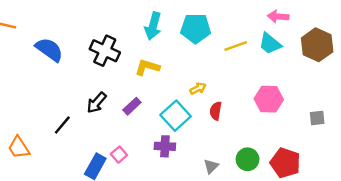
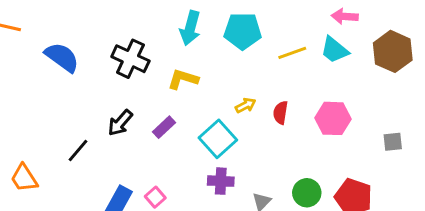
red semicircle: (216, 111) -> (281, 113), moved
purple cross: (165, 146) -> (221, 181), moved
pink square: (119, 155) -> (155, 197), moved

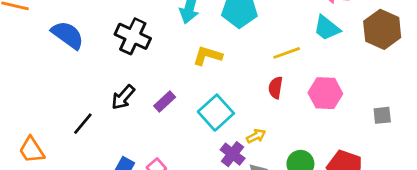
yellow line: (292, 53) -> (287, 53), moved
yellow L-shape: (183, 79) -> (208, 56), moved
yellow arrow: (246, 105) -> (256, 136), moved
purple cross: (221, 181) -> (233, 154), moved, turned 35

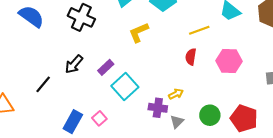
yellow L-shape: (208, 56) -> (139, 32), turned -40
cyan square: (216, 113) -> (125, 87), moved
purple cross: (233, 154) -> (158, 108), turned -30

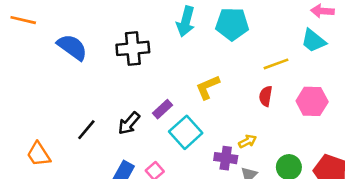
black cross: (81, 17) -> (133, 48), turned -30
yellow L-shape: (139, 32) -> (208, 87), moved
black arrow: (74, 64) -> (129, 123), moved

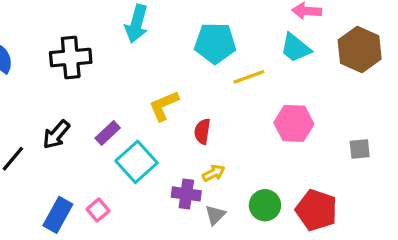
cyan pentagon: (232, 24) -> (215, 43), moved
red semicircle: (266, 96) -> (202, 131), moved
black arrow: (129, 123) -> (56, 135), moved

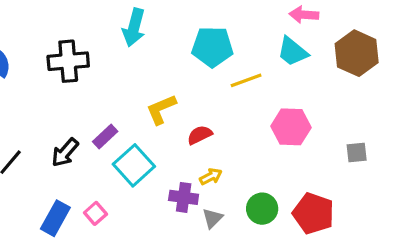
red semicircle: (202, 131) -> (200, 135), turned 55
black arrow: (56, 135) -> (65, 153), moved

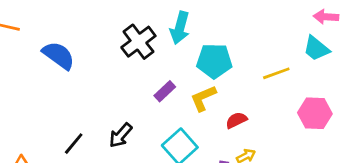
cyan pentagon: (212, 47) -> (214, 61), moved
black cross: (68, 61) -> (138, 42), moved, turned -32
purple rectangle: (105, 136) -> (165, 91), moved

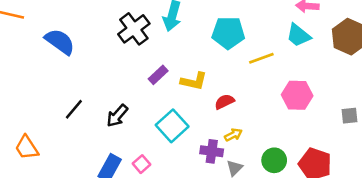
cyan pentagon: (214, 61) -> (228, 33), moved
yellow L-shape: (203, 98) -> (194, 81), turned -144
black line: (74, 144) -> (74, 109), moved

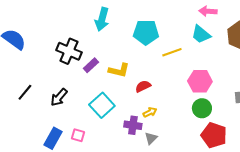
black cross: (134, 29) -> (69, 51), moved, turned -30
green circle: (274, 160) -> (202, 108), moved
pink square: (142, 164) -> (78, 135), turned -32

